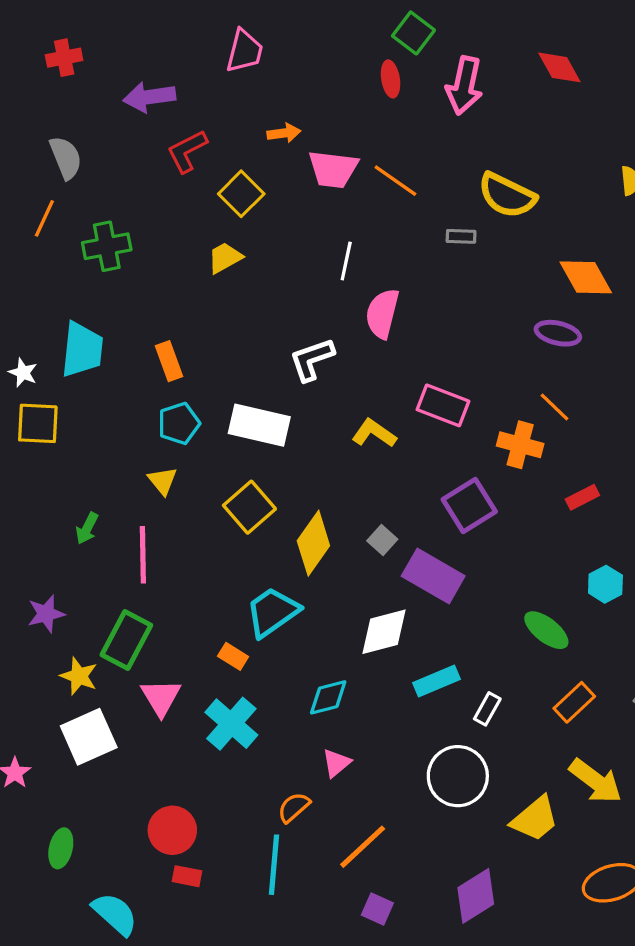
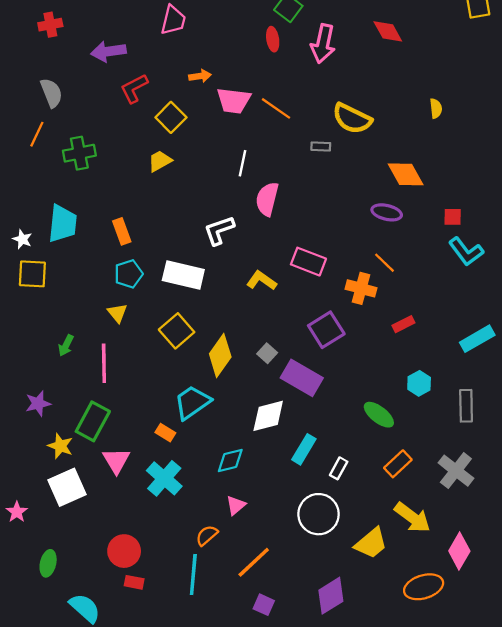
cyan rectangle: (436, 681) -> (304, 449), turned -36

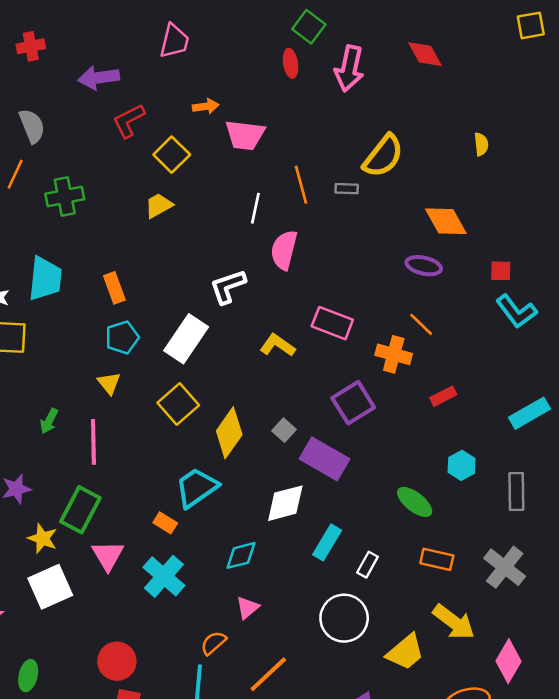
orange line: (276, 108) -> (301, 185), moved, turned 40
yellow semicircle: (352, 119) -> (383, 156), turned -78
white rectangle: (183, 275) -> (186, 339), turned -69
orange rectangle: (398, 464) -> (437, 559), turned 56

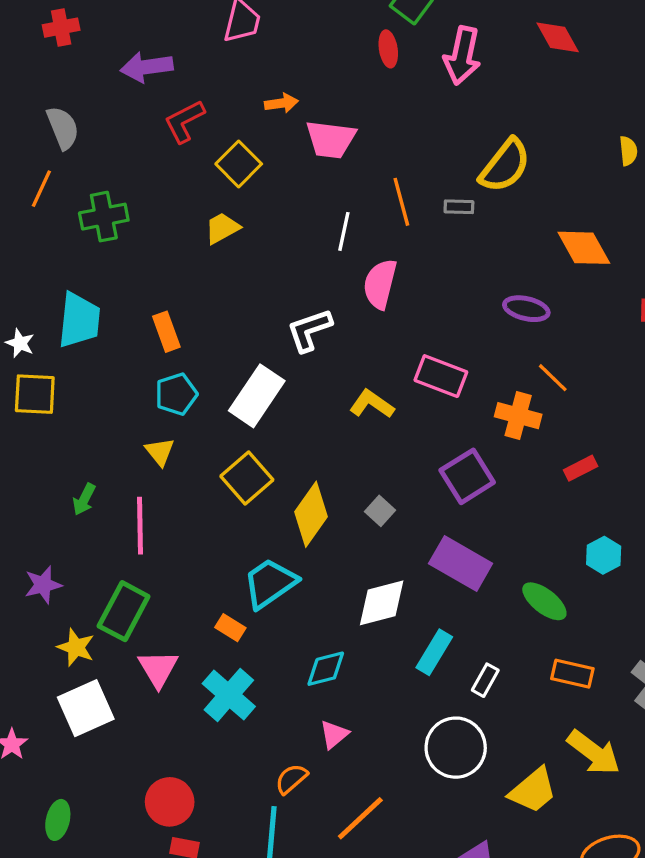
purple ellipse: (424, 266) -> (526, 309), moved
purple rectangle: (324, 459) -> (461, 563), moved

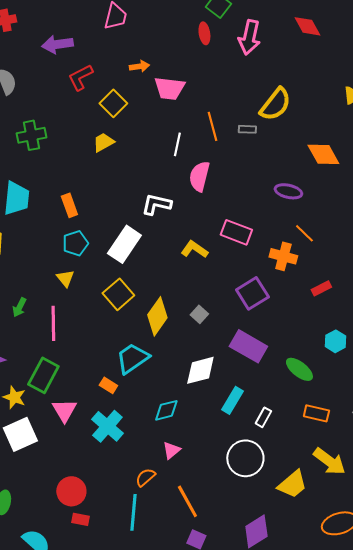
white L-shape: (309, 330) -> (156, 204), turned 32
orange line: (360, 818) -> (187, 501), turned -76

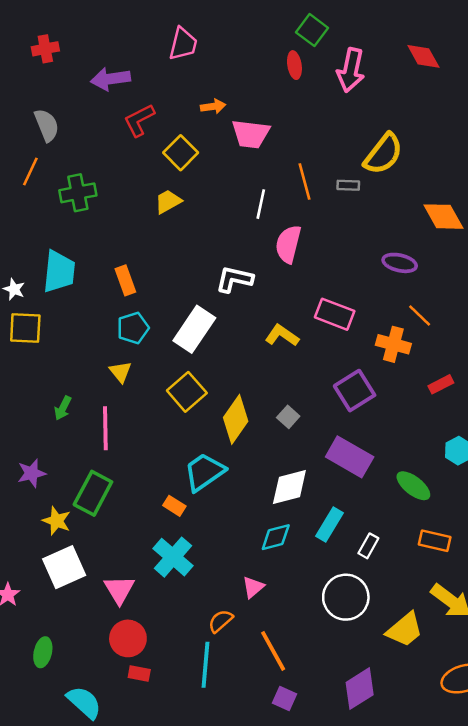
pink triangle: (64, 410) -> (119, 590), moved
cyan diamond: (166, 410) -> (276, 537), moved

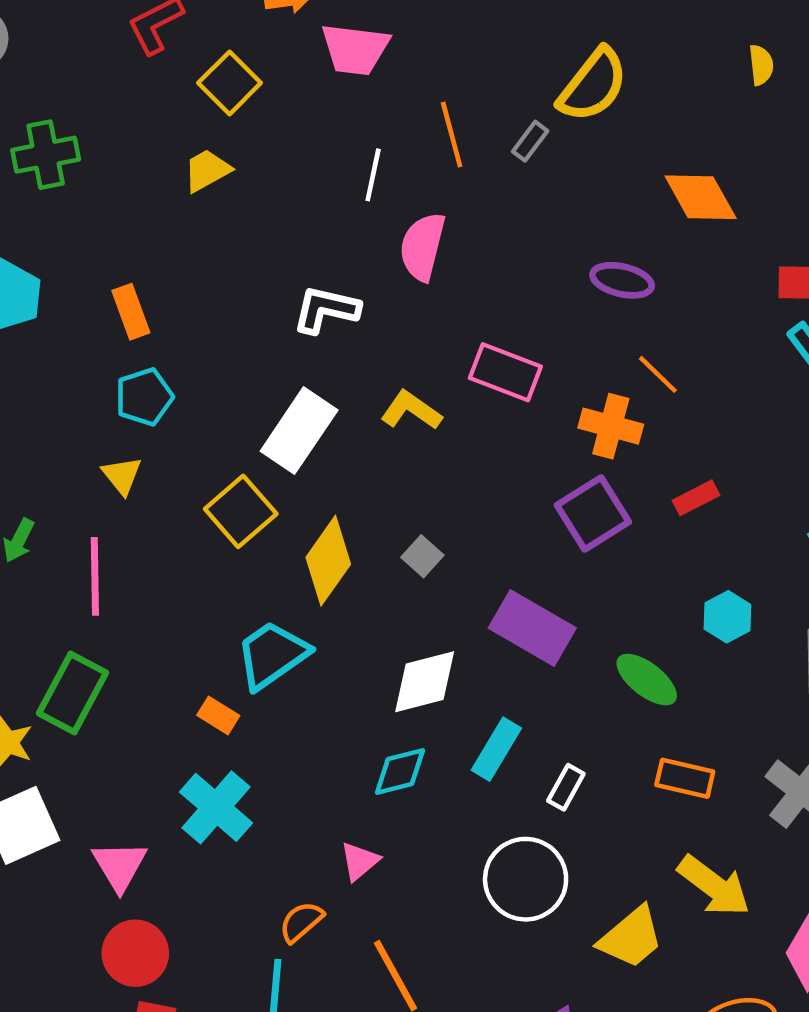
gray rectangle: (348, 185) -> (530, 141), turned -55
white rectangle: (194, 329) -> (299, 431), moved
purple square: (355, 391) -> (593, 514), moved

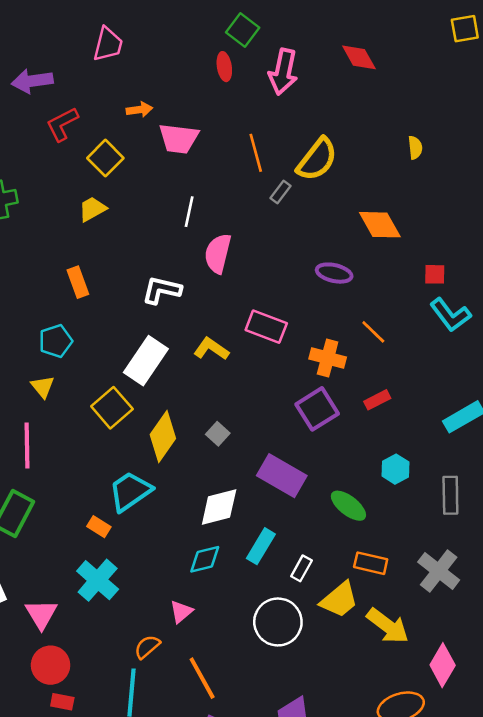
orange line: (452, 134) -> (256, 153), moved
orange rectangle: (131, 312) -> (78, 282), moved
orange line: (658, 374) -> (373, 332), moved
yellow trapezoid: (631, 937) -> (339, 600), moved

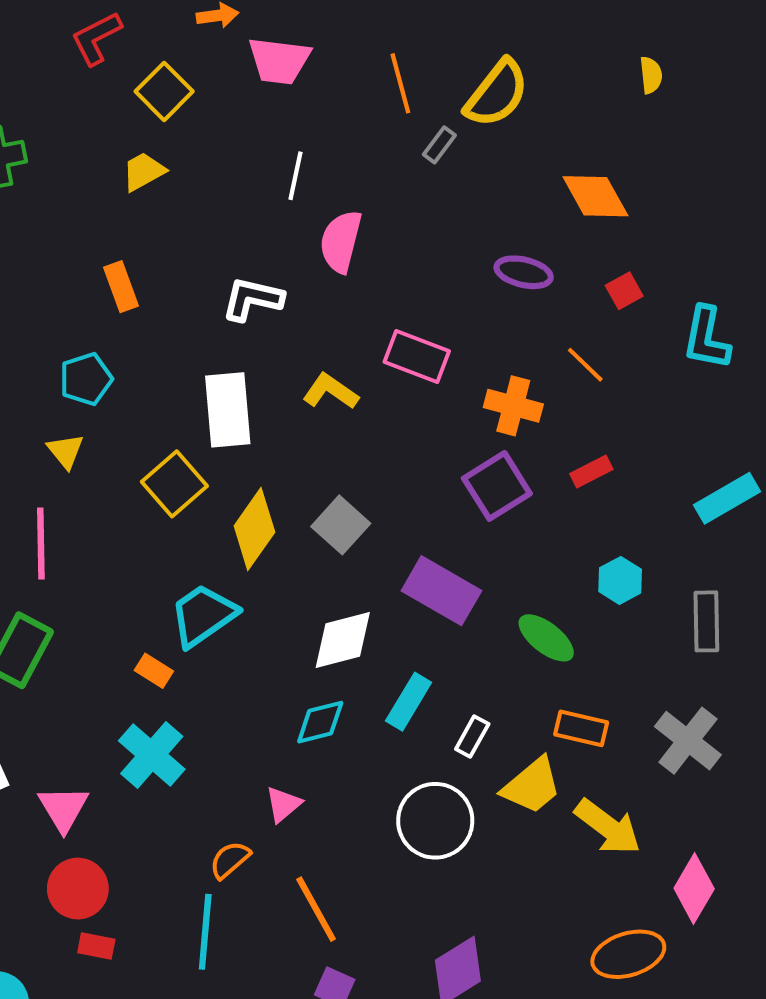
red square: (435, 274) -> (624, 291), moved, turned -30
cyan L-shape: (450, 315) -> (706, 338), turned 48
white rectangle: (146, 361) -> (228, 410), turned -39
gray square: (218, 434) -> (341, 525), size x1.5

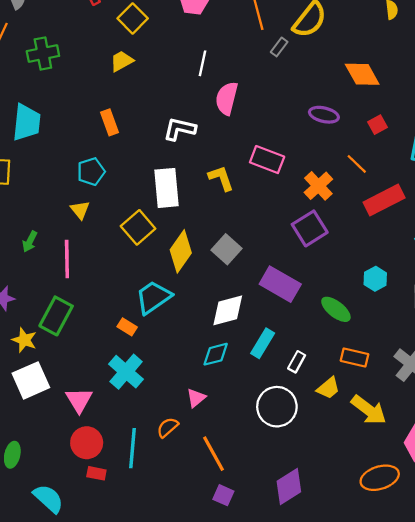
yellow L-shape: (330, 391) -> (221, 178), turned 36
orange cross: (513, 406) -> (318, 186), turned 32
red rectangle: (591, 472) -> (384, 200), moved, size x1.8
yellow trapezoid: (532, 786) -> (328, 388), size x0.7
cyan line: (205, 932) -> (133, 448), moved

